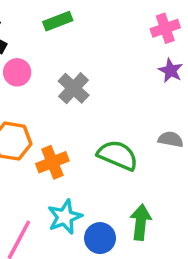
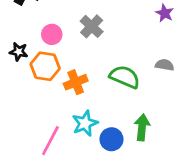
pink circle: (17, 72) -> (52, 34), moved

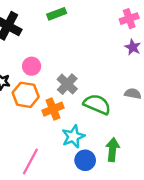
gray cross: (92, 26) -> (67, 84), moved
cyan star: (85, 123) -> (73, 136), moved

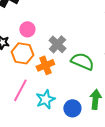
cyan star: (73, 136) -> (45, 99), moved
pink line: (30, 161) -> (20, 90), moved

